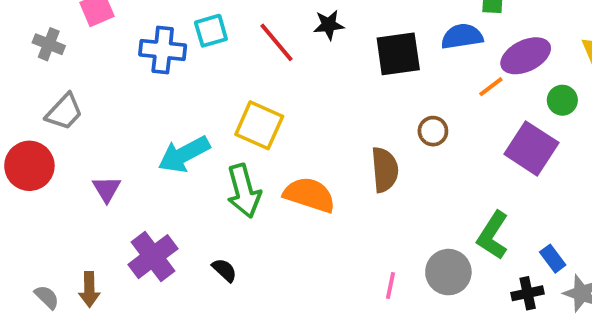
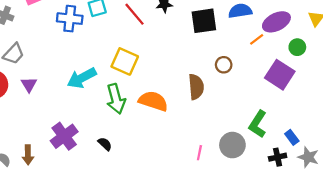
purple triangle: (107, 189) -> (29, 85), moved

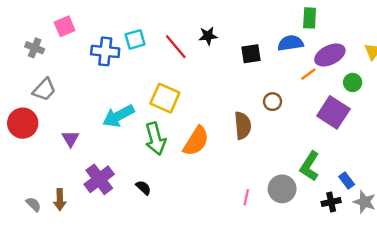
black square: (204, 21) -> (251, 54), size x0.7
purple triangle: (29, 85) -> (71, 139), moved
orange semicircle: (153, 101) -> (196, 141), turned 104

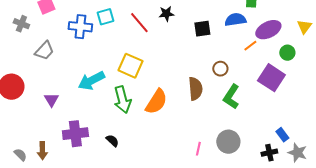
gray trapezoid: (44, 90) -> (44, 51), moved
green L-shape: (310, 166) -> (231, 97), moved
purple cross: (99, 179) -> (75, 134), turned 30

